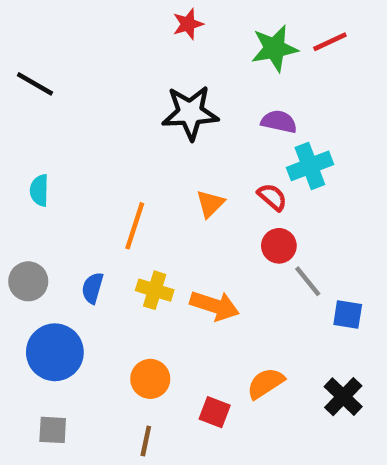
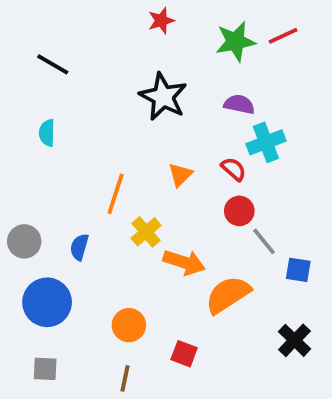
black line: (35, 84) -> (53, 64), moved
black star: (190, 113) -> (163, 97), turned 30
cyan semicircle: (39, 190) -> (47, 133), moved
yellow cross: (155, 290) -> (146, 232), moved, turned 32
orange semicircle: (266, 383) -> (228, 295), moved, size x1.4

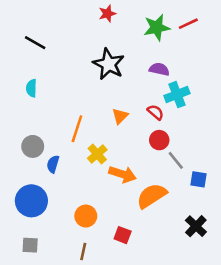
gray circle: (24, 241) -> (33, 146), moved

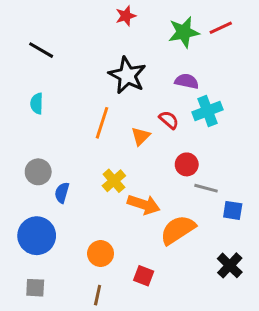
red semicircle: (155, 112) -> (169, 120), moved
orange line: (77, 129) -> (102, 123), moved
gray line: (176, 160) -> (206, 188), turned -36

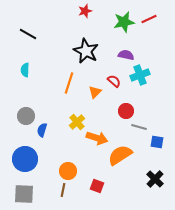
gray square: (35, 288) -> (24, 194), size x1.5
brown line: (98, 295) -> (63, 190), moved

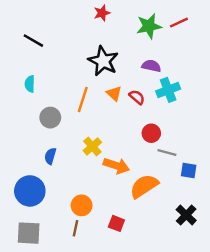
orange triangle: (95, 92) -> (114, 94), moved, turned -32
gray circle: (26, 116) -> (50, 118), moved

